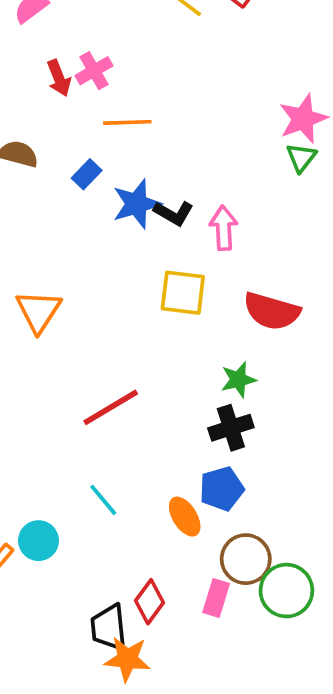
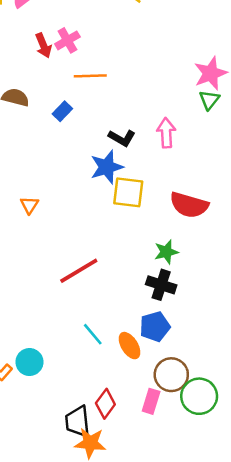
blue star: (137, 204) -> (107, 167), moved
pink arrow: (224, 228) -> (166, 133), moved
orange triangle: (39, 311) -> (29, 205), size x0.6
black cross: (231, 428) -> (161, 285), turned 36
cyan line: (103, 500) -> (93, 334), moved

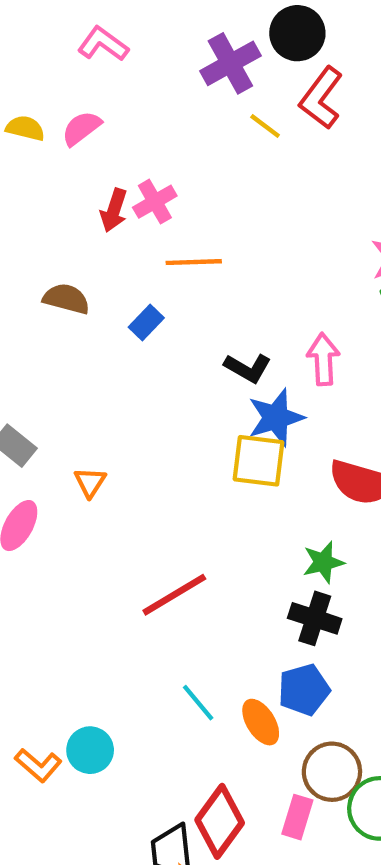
red arrow: (43, 45) -> (114, 210), turned 40
blue star: (107, 167) -> (276, 418), moved
red diamond: (105, 404) -> (220, 821), size x1.4

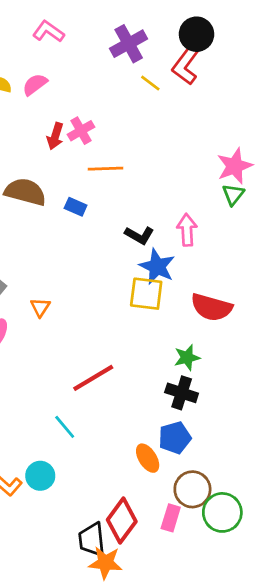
black circle: (297, 33) -> (197, 34), moved
brown semicircle: (66, 299) -> (25, 192), size x1.4
blue rectangle: (146, 323) -> (76, 207), turned 70
blue star: (276, 418) -> (157, 267), turned -30
cyan line: (198, 703) -> (65, 427), moved

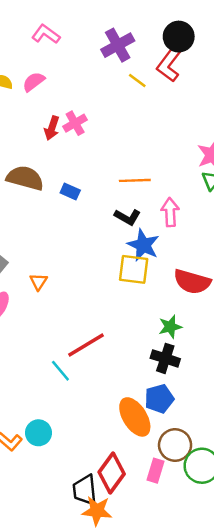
orange line: (105, 169) -> (135, 180), moved
cyan line: (65, 427) -> (60, 371), moved
orange ellipse: (148, 458) -> (135, 417), size x1.5

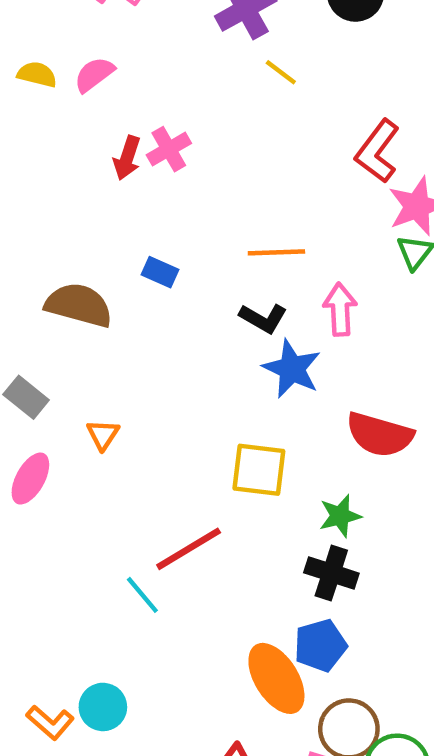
red L-shape: (169, 65) -> (377, 151), moved
brown semicircle: (25, 178) -> (79, 305), moved
yellow square: (134, 269) -> (259, 470), moved

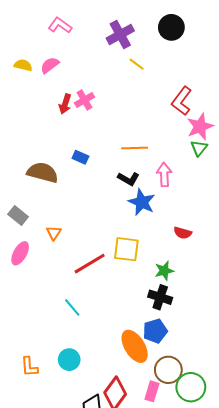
red semicircle: (380, 435) -> (183, 233), size x0.6
red line: (189, 549) -> (90, 264), moved
cyan circle: (103, 707) -> (69, 360), moved
orange L-shape: (50, 722) -> (29, 367), turned 45

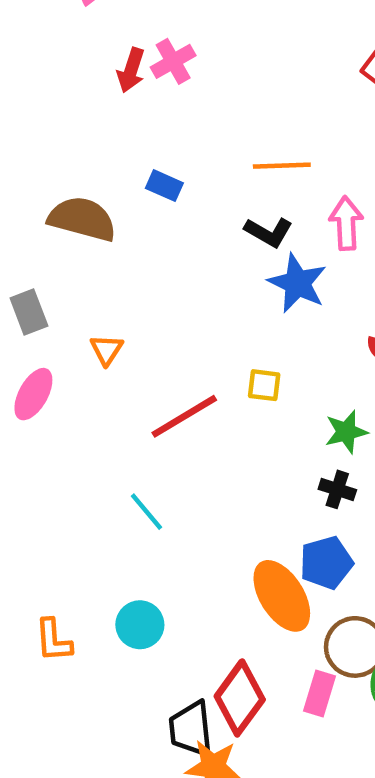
gray rectangle: (18, 215) -> (29, 312), turned 30
yellow square: (126, 249) -> (264, 385), size x0.6
black cross: (160, 297) -> (337, 489), size x0.7

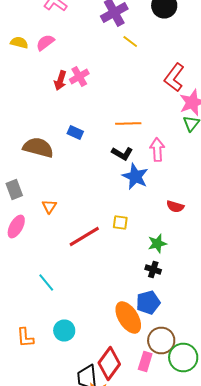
cyan line: (147, 512) -> (46, 282), moved

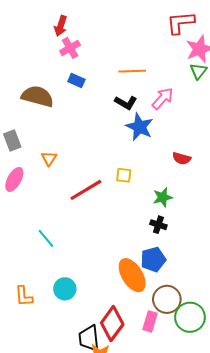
pink cross: (79, 76) -> (70, 48), moved
red L-shape: (174, 78) -> (181, 23), turned 48
pink arrow: (157, 150) -> (163, 98), turned 45

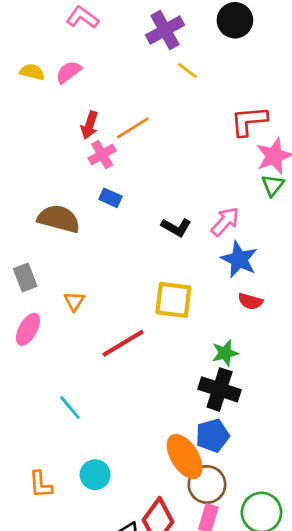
orange line: (132, 71) -> (133, 128), moved, turned -30
blue star: (140, 127) -> (239, 259), moved
yellow square: (124, 175) -> (173, 300), moved, size x1.8
black cross: (158, 225) -> (220, 389), size x1.8
brown circle: (167, 299) -> (207, 484), moved

